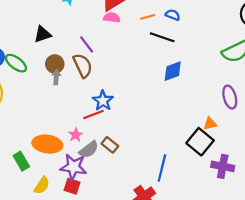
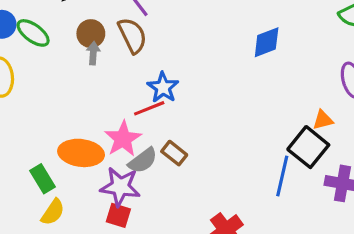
pink star: (76, 135) -> (123, 139), size x1.6
blue line: (162, 168) -> (282, 176), moved
yellow semicircle: (42, 185) -> (53, 212), moved

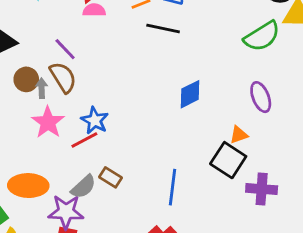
blue diamond: (267, 42) -> (190, 94), moved
gray arrow: (93, 53) -> (42, 88), moved
pink star: (123, 139) -> (48, 122), moved
blue line: (282, 176) -> (173, 187), moved

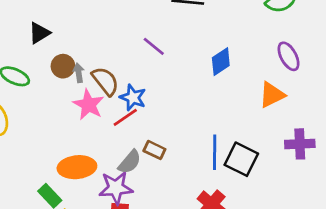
purple line: (65, 49) -> (154, 46), moved
brown semicircle: (63, 77) -> (105, 81), moved
orange triangle: (239, 135) -> (272, 95), size x1.5
black square: (228, 160) -> (241, 159), moved

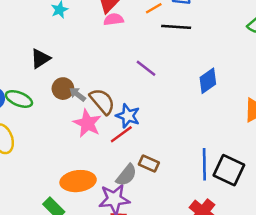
gray arrow: (79, 73) -> (77, 94), turned -42

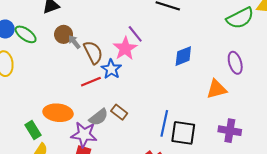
pink star: (87, 123) -> (125, 49), moved
red line: (121, 134) -> (91, 82), moved
black square: (229, 170) -> (183, 133), turned -30

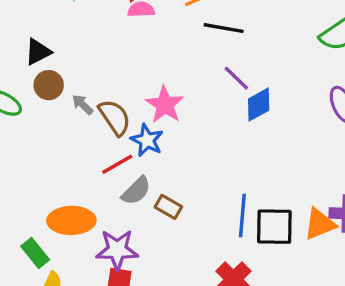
brown circle: (64, 34) -> (49, 85), moved
purple line: (135, 34) -> (236, 78), moved
orange triangle: (216, 89) -> (320, 224), moved
gray semicircle: (99, 117) -> (136, 191), moved

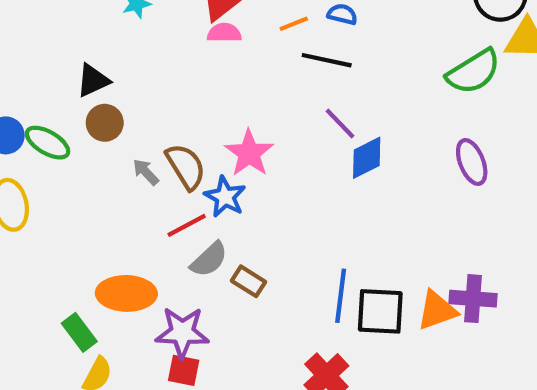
gray arrow: (83, 105) -> (146, 172), moved

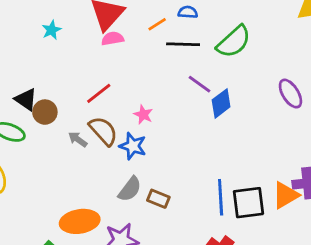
green semicircle: (474, 72) -> (234, 42), moved
black triangle: (93, 80) -> (26, 99), moved, turned -50
pink star: (249, 153) -> (143, 115), size x0.6
red line: (187, 225) -> (99, 93), moved

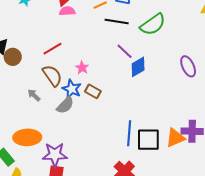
gray arrow: (78, 139) -> (34, 95), moved
gray semicircle: (130, 189) -> (65, 105), moved
brown rectangle: (158, 199) -> (93, 91), moved

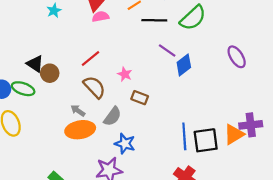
blue star: (72, 89) -> (125, 144), moved
orange ellipse: (27, 137) -> (80, 130), moved

